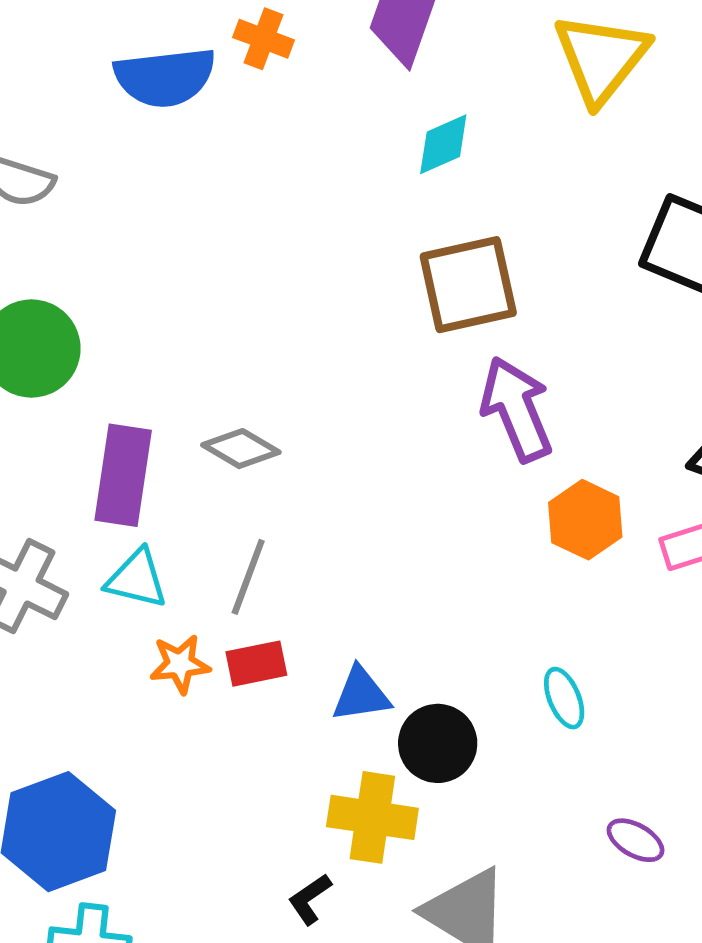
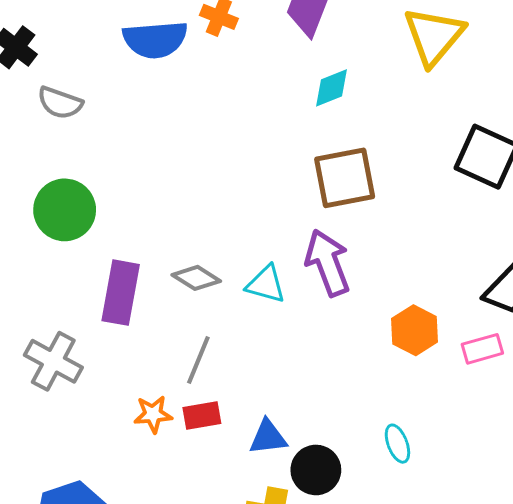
purple arrow: (517, 409) -> (328, 263), moved
cyan triangle: (137, 579) -> (266, 284), moved

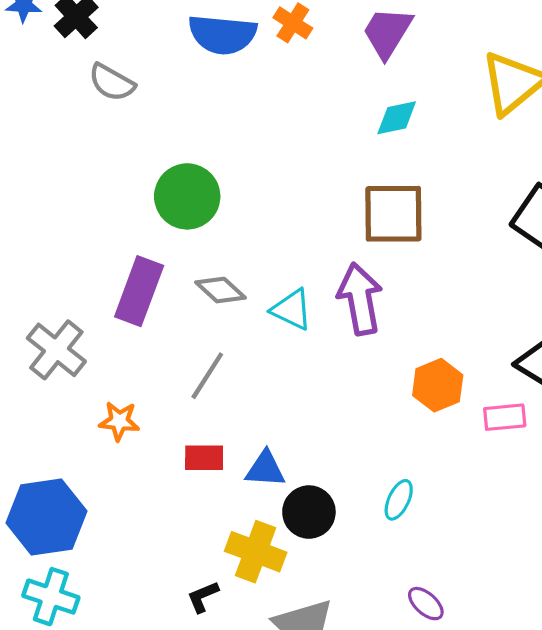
green circle: (65, 210) -> (187, 196), moved
orange star: (153, 414) -> (119, 421), moved
red rectangle: (202, 415) -> (204, 458), moved
cyan ellipse: (397, 444) -> (399, 500), turned 36

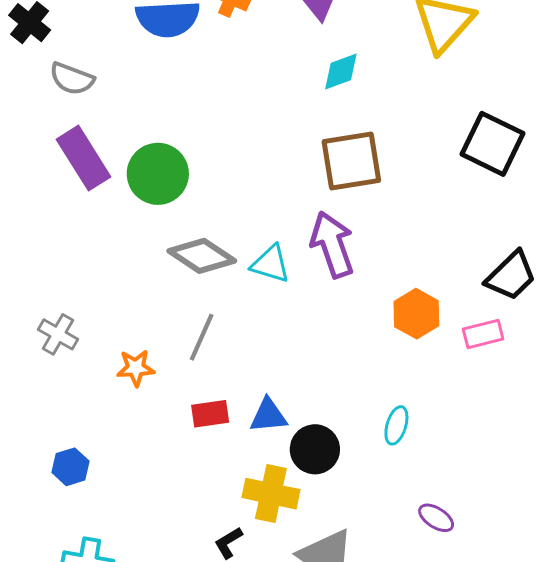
gray diamond: (220, 290) -> (202, 256), size x1.4
purple rectangle: (139, 291) -> (83, 158), moved, turned -44
gray cross: (56, 350) -> (58, 334), size x0.7
orange star: (119, 421) -> (136, 368), moved
blue hexagon: (46, 517) -> (71, 467), moved, size x0.5

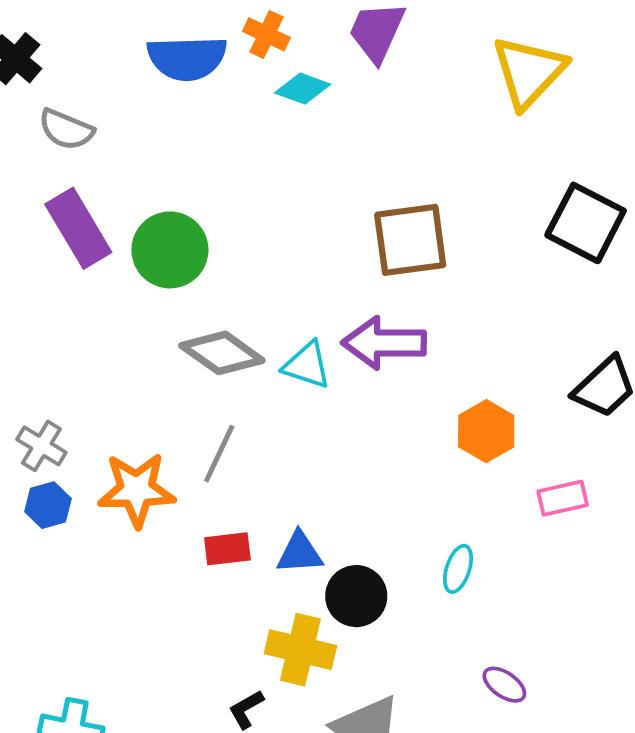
cyan diamond: (341, 71) -> (303, 89), moved, turned 39
purple arrow: (332, 245) -> (384, 343), turned -72
pink rectangle: (483, 334) -> (563, 498), moved
orange star: (136, 368) -> (137, 490), size x1.6
blue hexagon: (71, 467) -> (48, 505), moved

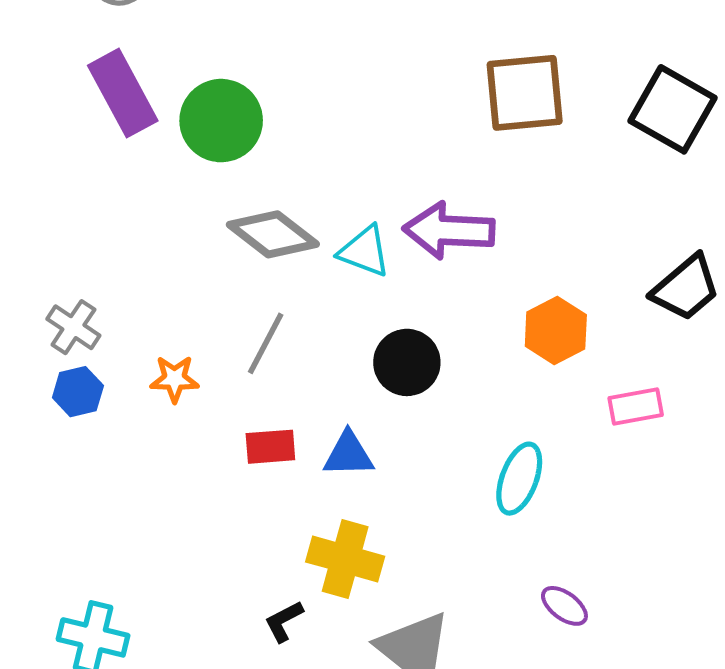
brown square: (410, 240) -> (525, 93), moved
orange star: (137, 490) -> (175, 379), size x0.6
cyan ellipse: (458, 569) -> (519, 479), size x1.4
black circle: (356, 596) -> (407, 362), moved

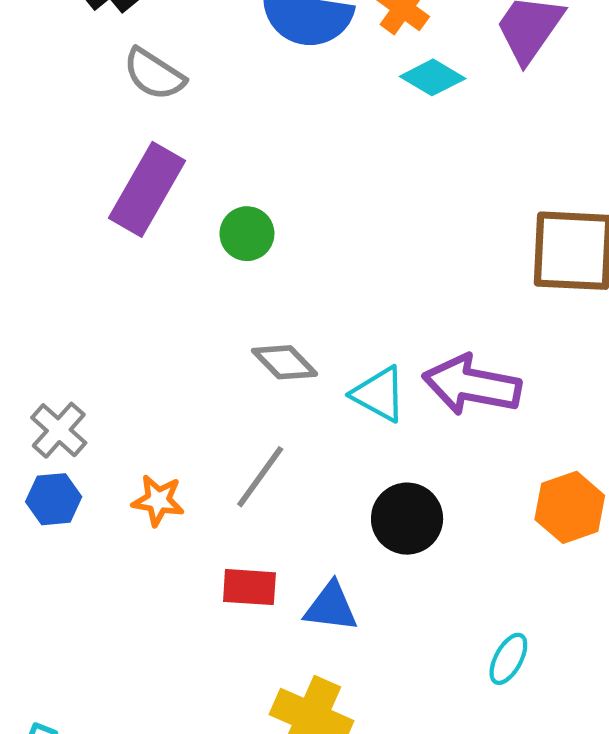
purple rectangle: (123, 93) -> (147, 189), turned 50
green circle: (221, 121) -> (247, 234), size x0.6
gray diamond: (273, 234) -> (285, 362), size x0.7
cyan ellipse: (519, 479) -> (508, 659), size x0.7

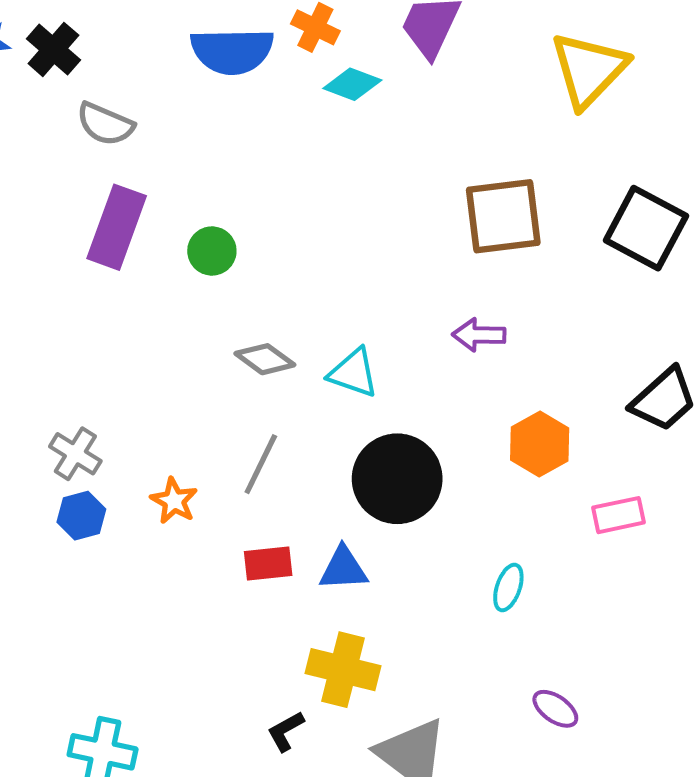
purple arrow: (472, 385) -> (479, 335), moved, size x0.6
orange star: (158, 500) -> (174, 501), turned 30
black circle: (407, 519) -> (397, 479), size x1.4

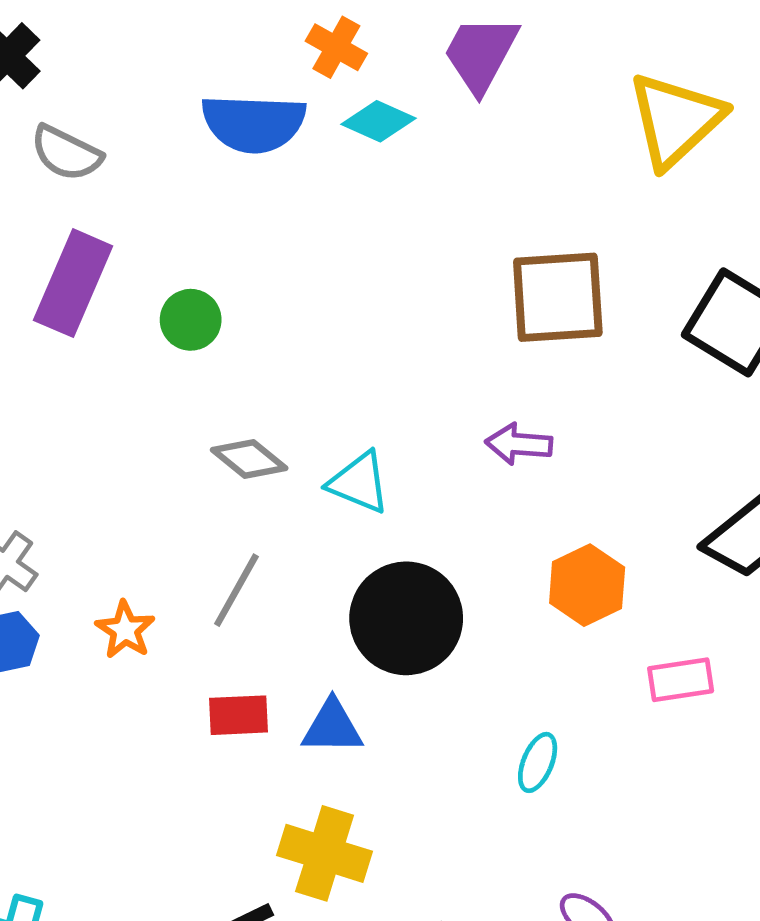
blue semicircle: (232, 51) -> (254, 123), moved

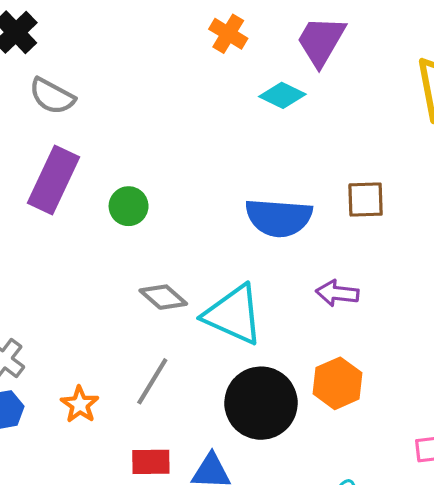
cyan diamond: (378, 121) -> (282, 95), moved
blue semicircle: (254, 123) -> (279, 218), moved
brown square: (558, 297) -> (366, 200), size x0.6
cyan triangle: (359, 483) -> (233, 315), size x1.5
orange hexagon: (587, 585) -> (337, 383), moved

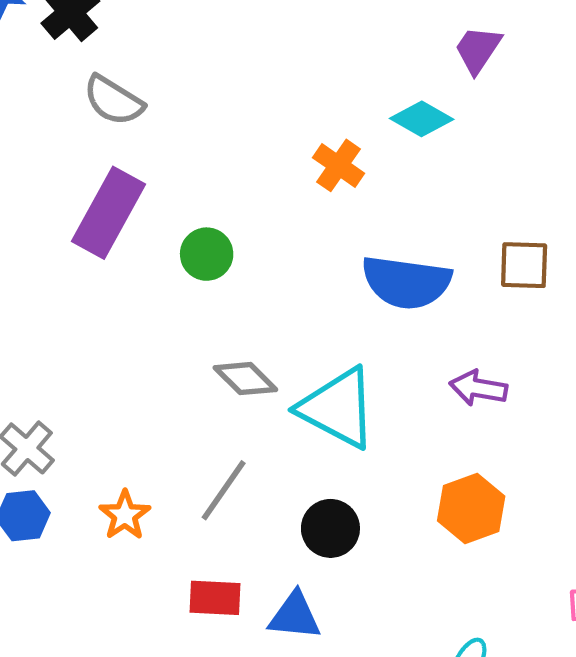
orange cross: (228, 34) -> (338, 165), moved
purple trapezoid: (321, 41) -> (478, 49), size x0.7
black circle: (261, 403) -> (330, 528), moved, size x0.6

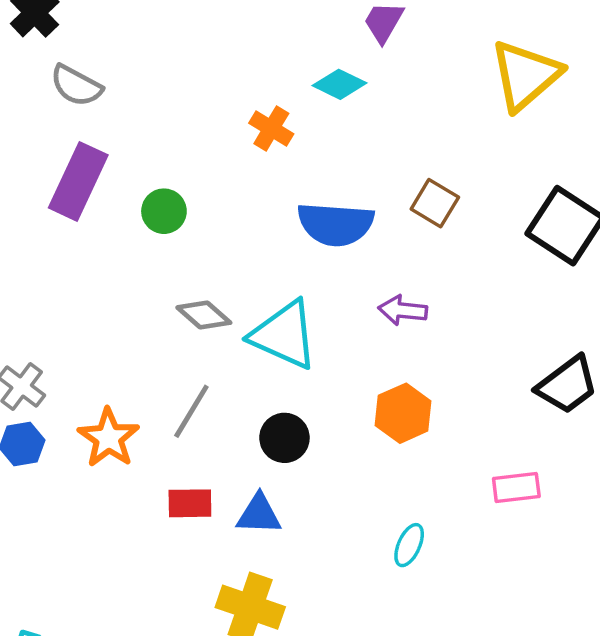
brown square: (524, 265) -> (435, 203), turned 33
orange star: (125, 515) -> (109, 438), size x1.4

